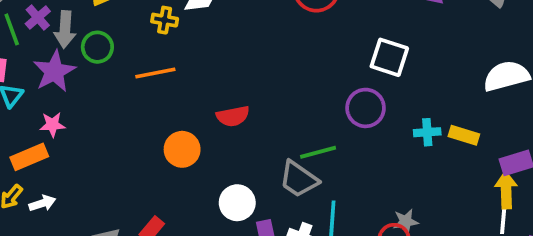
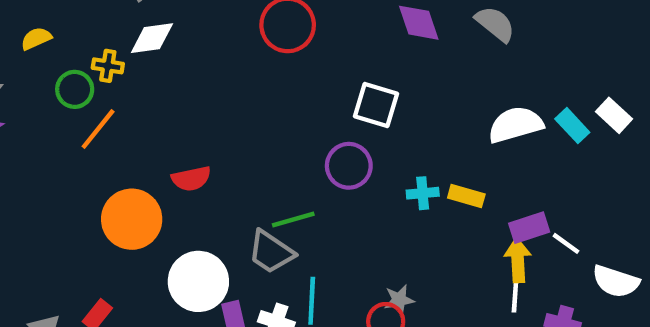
green circle: (97, 47) -> (75, 89), moved
orange line: (155, 73) -> (98, 129), turned -39
orange circle: (182, 149) -> (132, 219), size x1.4
white circle: (237, 203) -> (198, 281), size x1.4

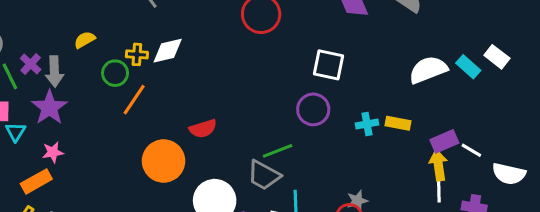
white diamond: (152, 38) -> (168, 51), moved

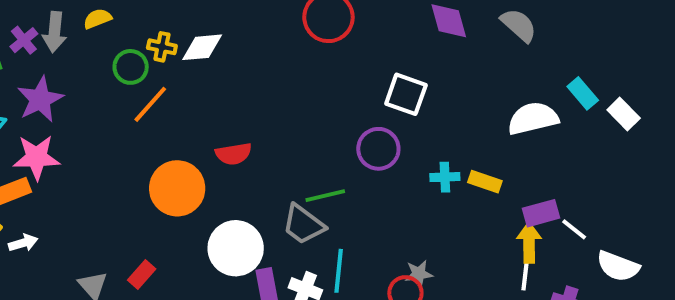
cyan rectangle: (468, 67) -> (583, 93), moved
gray arrow: (54, 71) -> (54, 32), moved
pink star: (53, 152) -> (37, 157), size x1.6

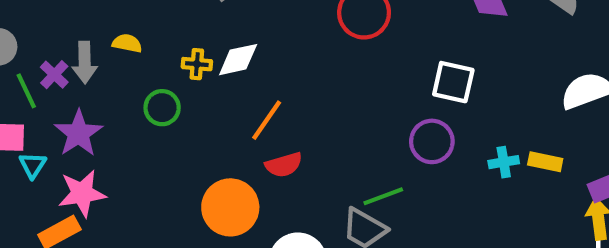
yellow semicircle: (97, 19) -> (127, 43), turned 40
green circle: (131, 67) -> (162, 108), moved
orange line: (150, 104) -> (267, 120), moved

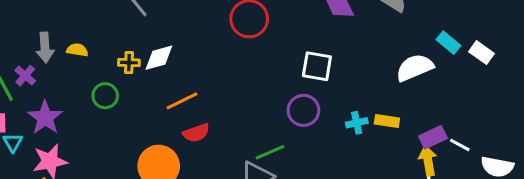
gray arrow: (85, 62) -> (45, 47), moved
orange line: (267, 120) -> (182, 101), turned 32

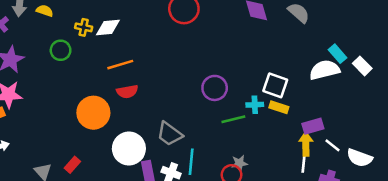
white square: (317, 66) -> (275, 85), moved
white semicircle: (415, 68) -> (325, 70), moved
white line: (460, 145) -> (332, 145), moved
green line: (270, 152) -> (233, 119), moved

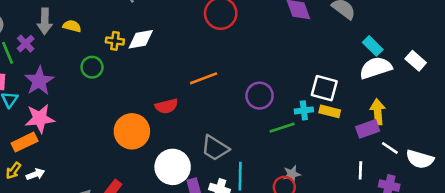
cyan rectangle: (338, 54) -> (373, 46), moved
orange line: (120, 65) -> (204, 78), moved
yellow arrow: (306, 144) -> (378, 112), moved

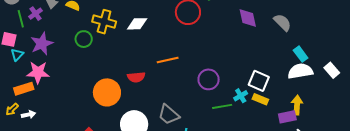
white diamond: (141, 39) -> (137, 24), moved
yellow cross: (115, 41) -> (104, 22), size x1.6
cyan cross: (304, 110) -> (241, 96), turned -32

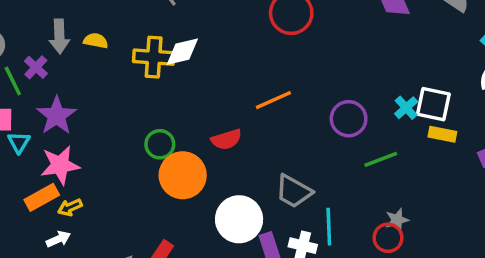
white diamond: (137, 24) -> (182, 52), moved
green circle: (84, 39) -> (160, 144), moved
cyan cross: (241, 96) -> (406, 108), moved
yellow arrow: (12, 109) -> (70, 207), moved, turned 32

